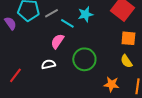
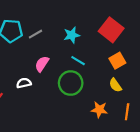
cyan line: (67, 23) -> (78, 61), moved
orange square: (128, 38) -> (117, 61), turned -35
white semicircle: (48, 64) -> (24, 83), moved

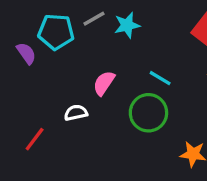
gray line: (36, 34) -> (94, 19), moved
cyan star: (72, 35) -> (127, 25), moved

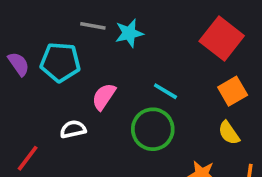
gray line: (94, 19) -> (93, 26), turned 40
cyan pentagon: (56, 32) -> (60, 62), moved

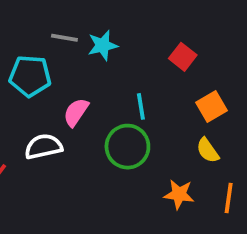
red square: (222, 39) -> (183, 57), moved, size x0.6
cyan line: (165, 91) -> (141, 106), turned 50
white semicircle: (73, 129) -> (43, 147), size x1.4

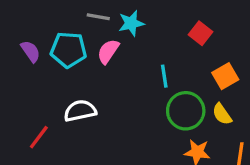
pink semicircle: (76, 112) -> (108, 51), moved
green circle: (127, 147) -> (186, 111), moved

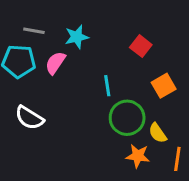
gray line: (98, 17) -> (34, 31), moved
white semicircle: (80, 111) -> (29, 118), turned -136
yellow semicircle: (222, 114) -> (158, 133), moved

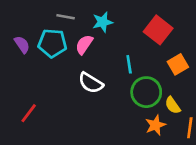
red square: (141, 46) -> (158, 30), size x1.5
white semicircle: (29, 118) -> (91, 83), moved
orange star: (138, 156) -> (155, 125), turned -30

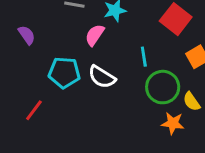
cyan pentagon: (52, 43) -> (64, 73), moved
orange star: (155, 125) -> (173, 123), turned 30

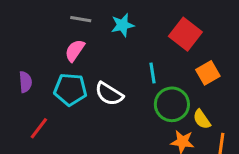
purple semicircle: (27, 35) -> (25, 82), moved, turned 30
pink semicircle: (95, 35) -> (75, 51), moved

